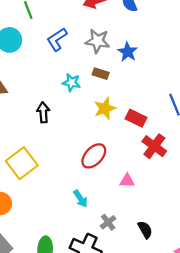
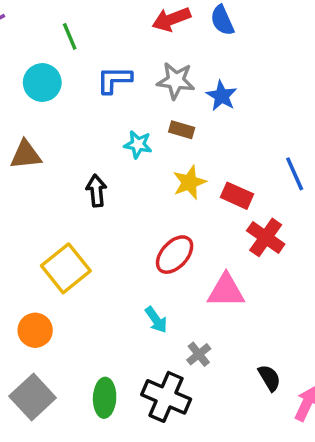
blue L-shape: (57, 39) -> (114, 80), turned 35
pink triangle: (127, 181) -> (226, 291), size x1.6
black semicircle: (145, 230) -> (269, 378), moved

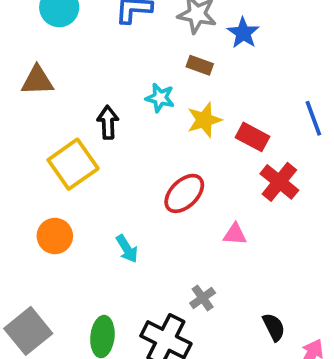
cyan star: (138, 144) -> (160, 98), moved
yellow square: (66, 268) -> (73, 164), moved
pink triangle: (226, 291) -> (235, 234), size x0.6
cyan arrow: (156, 320) -> (127, 249), moved
orange circle: (35, 330) -> (55, 236), moved

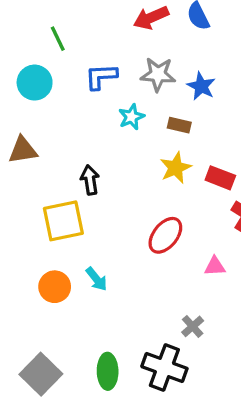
brown rectangle: (200, 65) -> (179, 125), moved
cyan star: (160, 98) -> (131, 117), moved, turned -30
yellow square: (73, 164) -> (63, 221), turned 30
cyan arrow: (127, 249) -> (97, 279), moved

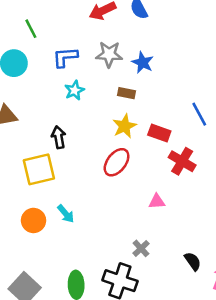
cyan star: (131, 117) -> (74, 90), moved
red ellipse: (165, 235) -> (117, 162), moved

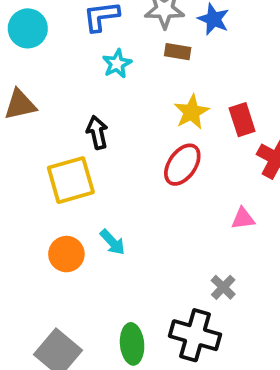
brown rectangle: (127, 93) -> (178, 52), moved
red rectangle: (159, 133) -> (242, 120), turned 55

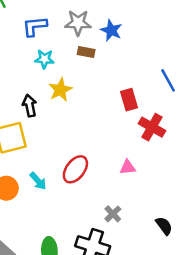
cyan star: (117, 64) -> (44, 59), turned 30
yellow star: (192, 112) -> (60, 90), moved
red ellipse: (182, 165) -> (75, 169), moved

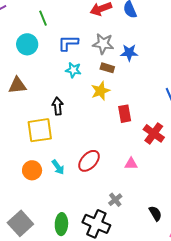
blue star: (111, 30) -> (129, 53), turned -30
yellow star: (60, 90) -> (100, 91), moved
red rectangle: (129, 100) -> (125, 114), moved

